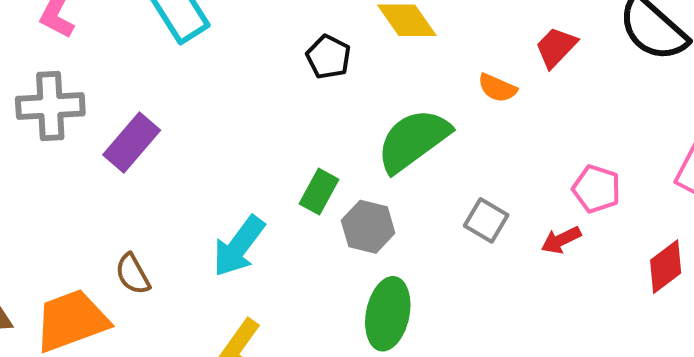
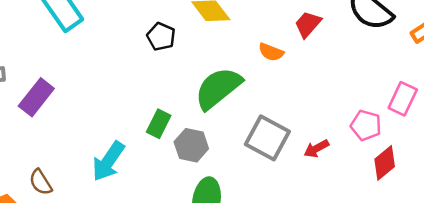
pink pentagon: (596, 189) -> (366, 125), moved
gray square: (486, 220) -> (267, 138), size x1.6

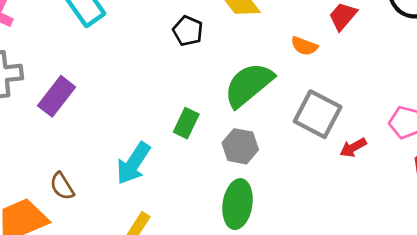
gray square: (267, 138) -> (318, 114), moved
gray hexagon: (191, 145) -> (240, 146), moved

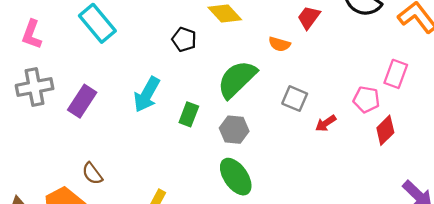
gray square: (318, 114) -> (295, 99), size x0.7
cyan arrow: (133, 163) -> (147, 94), moved
green ellipse: (238, 204) -> (236, 177), turned -39

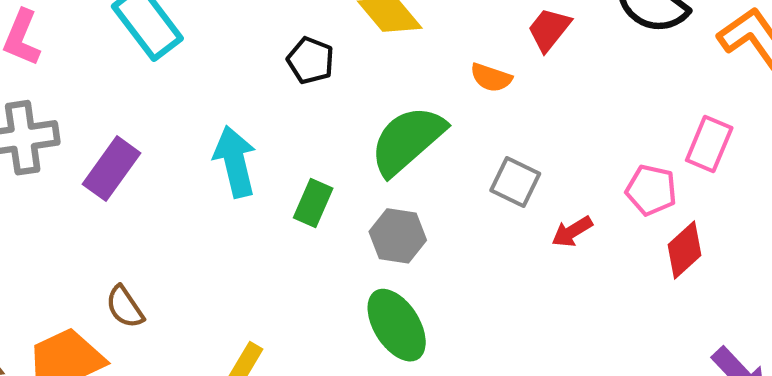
cyan arrow: (147, 94) -> (235, 162), turned 135

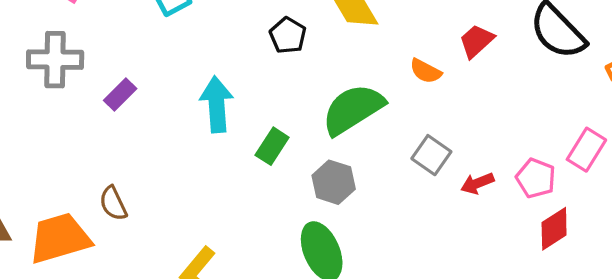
purple rectangle: (112, 169) -> (120, 95), size x0.7
red arrow: (572, 232) -> (477, 183), moved

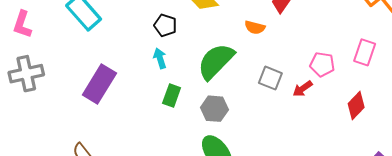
purple rectangle: (120, 95) -> (99, 84), moved, size x1.8
cyan arrow: (217, 104) -> (160, 58), moved, size x0.6
pink pentagon: (536, 178) -> (322, 64), moved

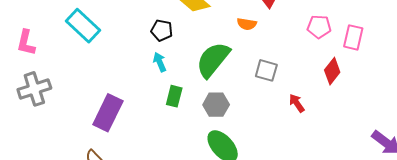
pink pentagon: (322, 64) -> (319, 27), moved
purple rectangle: (99, 84) -> (108, 113), moved
red arrow: (303, 89) -> (297, 103), moved, turned 96
red diamond: (356, 106) -> (332, 71), moved

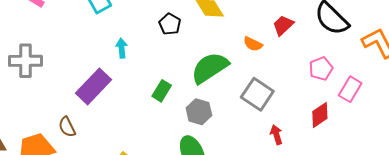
pink pentagon: (319, 27) -> (321, 69), turned 30
cyan arrow: (160, 62) -> (122, 48), moved
gray square: (266, 70) -> (257, 94), size x1.4
gray cross: (34, 89) -> (25, 61), moved

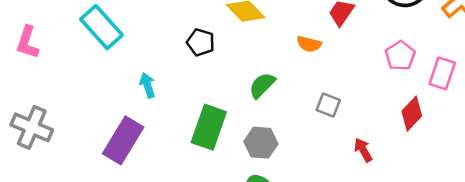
gray cross: (25, 61) -> (32, 127), turned 36
green semicircle: (210, 68) -> (262, 85), size x0.6
green rectangle: (162, 91) -> (209, 127), size x1.6
gray square: (257, 94) -> (328, 105), size x0.6

